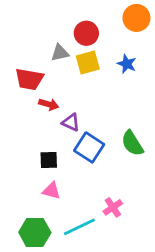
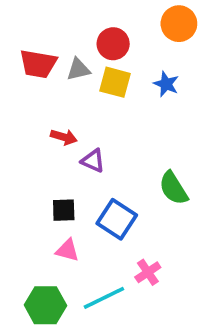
yellow square: (88, 62) -> (115, 82), turned 30
red trapezoid: (29, 79) -> (38, 64), moved
blue square: (89, 147) -> (117, 219), moved

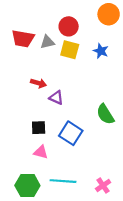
pink cross: (148, 272) -> (103, 185), moved
cyan line: (104, 298) -> (63, 181), turned 30

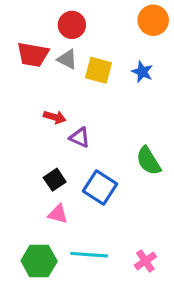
red circle: (69, 26) -> (72, 25), moved
gray triangle: (47, 42) -> (67, 59), turned 40
black square: (39, 128) -> (55, 180), turned -32

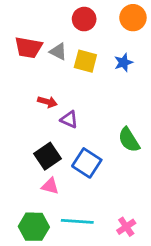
red circle: (72, 25) -> (84, 19), moved
blue star: (142, 72) -> (123, 62), turned 30
black square: (55, 180) -> (47, 156), size x1.4

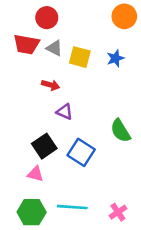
red circle: (84, 19) -> (47, 18), moved
red arrow: (47, 102) -> (51, 85), moved
pink triangle: (50, 186) -> (35, 174), moved

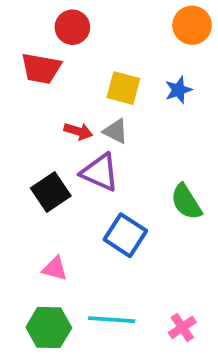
gray triangle: (54, 48) -> (116, 131), moved
purple triangle: (65, 112) -> (100, 172), size x1.5
black square: (44, 146) -> (51, 192), moved

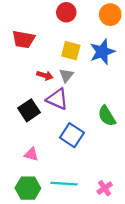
red circle: (72, 27) -> (66, 12), moved
blue star: (178, 90) -> (102, 52), size x1.6
gray triangle: (116, 131) -> (66, 75), turned 42

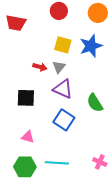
red trapezoid: (23, 39) -> (16, 23), moved
purple triangle: (57, 99) -> (63, 89), moved
black square: (29, 110) -> (26, 98), turned 36
pink cross: (105, 188) -> (100, 162), moved, turned -32

